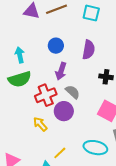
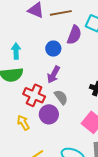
purple semicircle: (89, 50) -> (74, 35), moved
red cross: (46, 95) -> (34, 95), turned 35

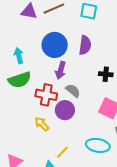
purple semicircle: (74, 35) -> (85, 45), moved
blue circle: (53, 49) -> (55, 45), size x1.6

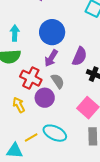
purple semicircle: (85, 45) -> (80, 56), moved
cyan ellipse: (98, 145) -> (55, 133), moved

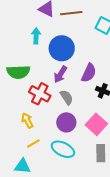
cyan arrow: (15, 33) -> (36, 36), moved
purple circle: (45, 98) -> (66, 122), moved
yellow line: (31, 137) -> (33, 143), moved

